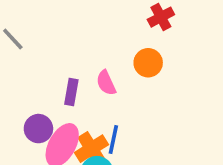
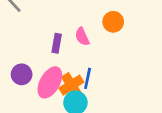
purple circle: (38, 129) -> (22, 74), moved

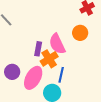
pink semicircle: (82, 37) -> (57, 44), size x1.5
orange cross: (71, 85) -> (49, 59), moved

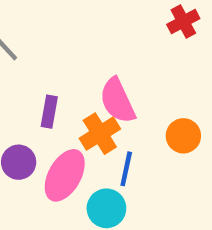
orange circle: (80, 33) -> (183, 136), moved
purple rectangle: (38, 49) -> (49, 112), moved

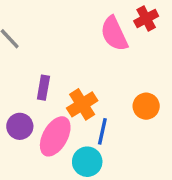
pink semicircle: (117, 101) -> (114, 34), moved

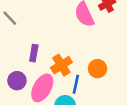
orange circle: (146, 106) -> (98, 69), moved

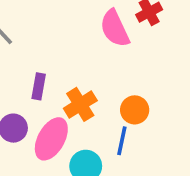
blue line: (76, 84) -> (122, 141), moved

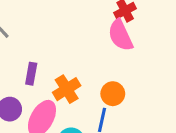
pink semicircle: (115, 28) -> (120, 35), moved

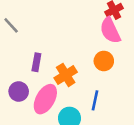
orange circle: (113, 94) -> (104, 61), moved

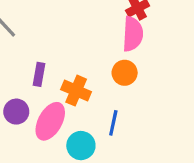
pink semicircle: (110, 30) -> (133, 34), turned -152
orange cross: (66, 75) -> (76, 91), turned -35

